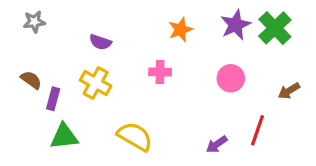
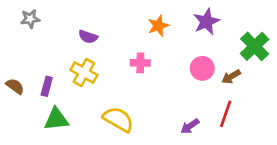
green cross: (275, 28) -> (255, 46), moved
brown semicircle: (31, 80) -> (15, 86), moved
brown arrow: (289, 91) -> (231, 77), moved

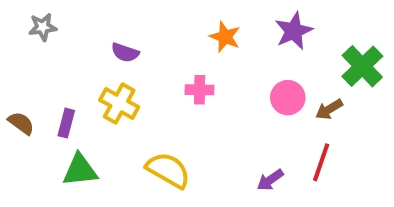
orange star: (158, 26) -> (225, 37), turned -30

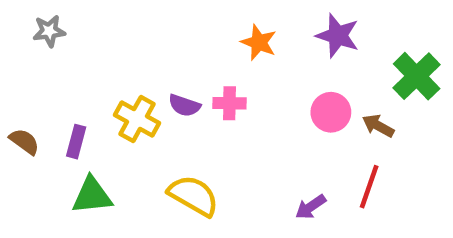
purple star: (294, 31) -> (338, 36), turned -30
purple semicircle: (125, 53) -> (184, 105), moved
brown arrow: (329, 109) -> (378, 126), turned 60

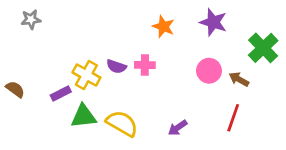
purple rectangle: (76, 142) -> (61, 94), moved, turned 48
green triangle: (92, 196) -> (84, 116), moved
purple arrow: (311, 207) -> (178, 128), moved

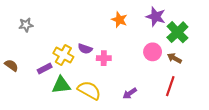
gray star: (31, 19) -> (26, 25), moved
green cross: (263, 48) -> (177, 32), moved
pink cross: (145, 65) -> (104, 58), moved

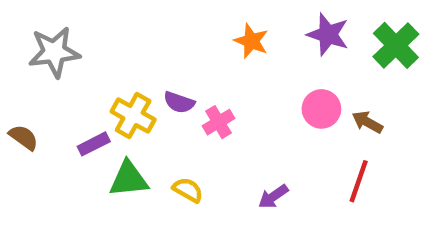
gray star: (26, 25) -> (54, 52), size x1.6
green cross: (177, 32) -> (396, 45), moved
pink cross: (104, 58) -> (218, 122), turned -32
yellow semicircle: (89, 90) -> (188, 190), size x0.6

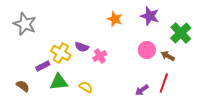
green cross: (396, 45) -> (181, 33), moved
gray star: (54, 52) -> (25, 24), turned 30
brown semicircle: (24, 137) -> (23, 86), moved
purple arrow: (273, 197) -> (142, 90), moved

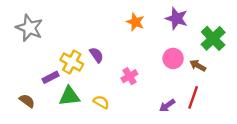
purple semicircle: (82, 47) -> (96, 55), turned -144
pink cross: (100, 56) -> (129, 76), moved

